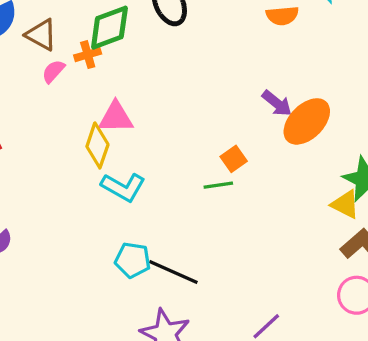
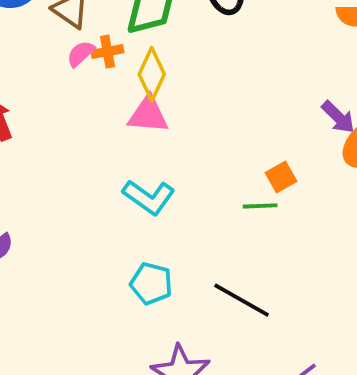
orange cross: (88, 55) -> (107, 52), moved
yellow diamond: (97, 145) -> (152, 74), moved
black line: (173, 272) -> (242, 300), moved

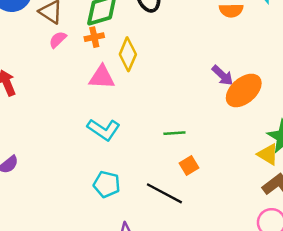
orange cross: (107, 52) -> (94, 37), moved
yellow diamond: (152, 74) -> (128, 54), moved
orange square: (281, 177) -> (189, 166), moved

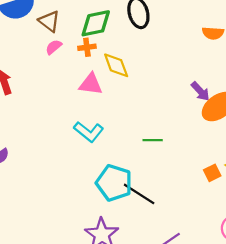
yellow diamond: (128, 54) -> (116, 65), turned -48
orange square: (189, 166) -> (212, 173), moved
cyan pentagon: (107, 184) -> (114, 183), moved, size x1.5

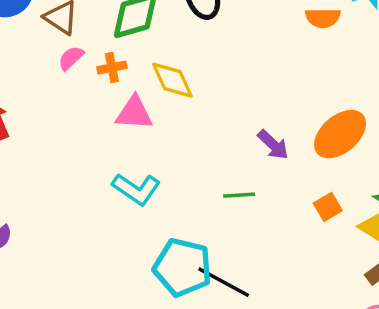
orange cross: (87, 47) -> (112, 68), moved
purple arrow: (200, 91) -> (273, 145), moved
orange square: (212, 173) -> (328, 207), moved

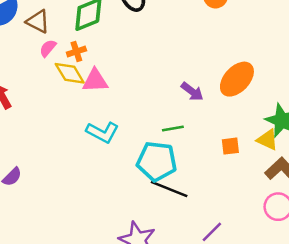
yellow diamond: (172, 80) -> (70, 73), moved
orange square: (328, 207) -> (230, 146), moved, turned 30
cyan pentagon: (183, 267) -> (157, 161), moved

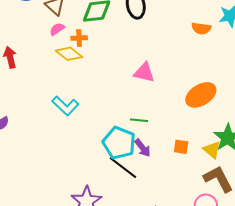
yellow diamond: (70, 73) -> (69, 54), turned -36
pink triangle: (95, 81) -> (144, 73), moved
purple arrow: (192, 92) -> (143, 148), moved
cyan L-shape: (102, 132) -> (65, 106), moved

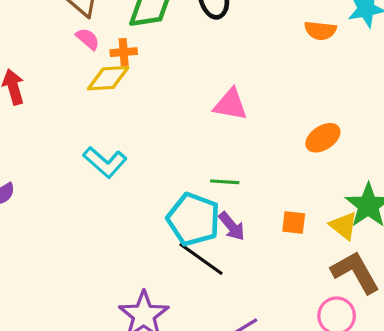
pink semicircle: (57, 29) -> (88, 39), turned 77
yellow diamond: (69, 54) -> (108, 78), turned -40
orange ellipse: (201, 95) -> (323, 138), size x0.7

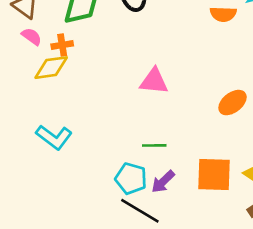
cyan pentagon: (193, 219) -> (131, 178), size x0.7
orange square: (294, 222) -> (214, 174), size x1.8
purple arrow: (232, 226) -> (163, 182), turned 90

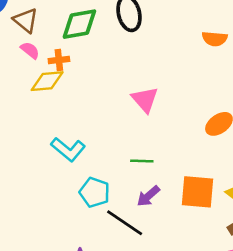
pink triangle: (154, 81) -> (145, 99), turned 40
cyan L-shape: (54, 137) -> (68, 149), moved
cyan pentagon: (131, 178) -> (95, 192), moved

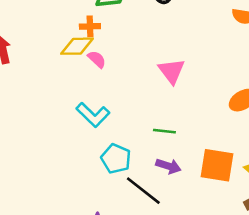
pink semicircle: (30, 50) -> (97, 59), moved
purple arrow: (148, 196) -> (168, 166), turned -125

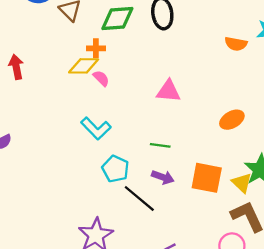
pink triangle: (172, 71) -> (168, 91), turned -50

